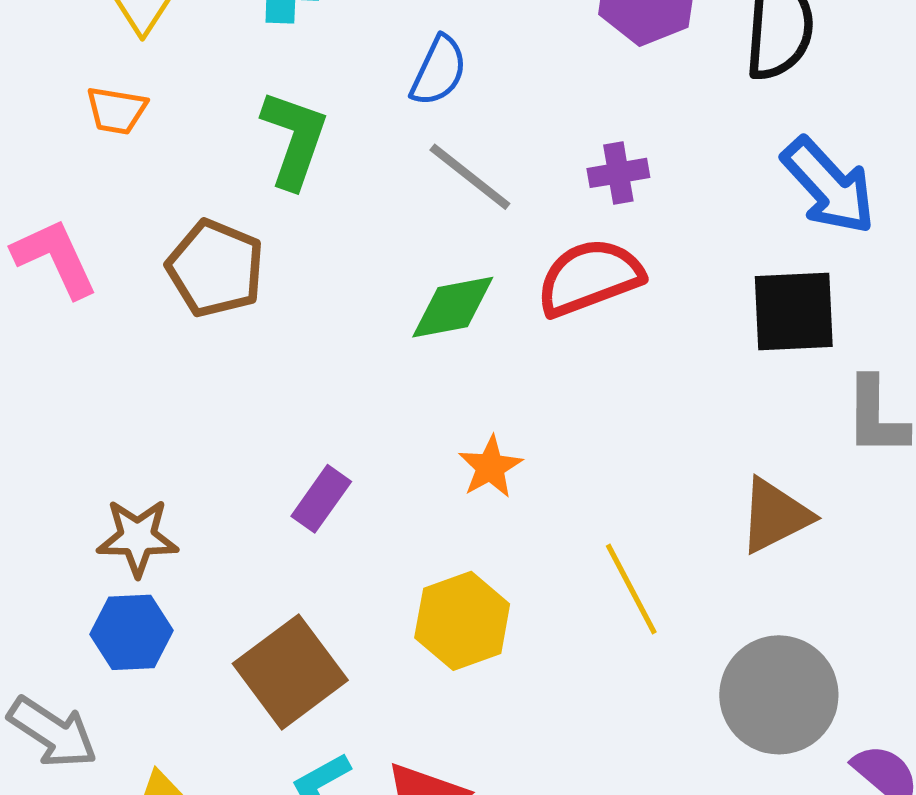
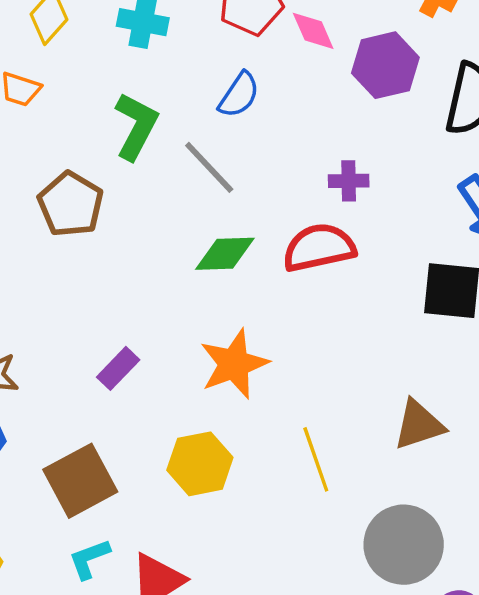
gray line: (470, 177) -> (209, 167), moved
orange star: (490, 467) -> (234, 364), size x1.6

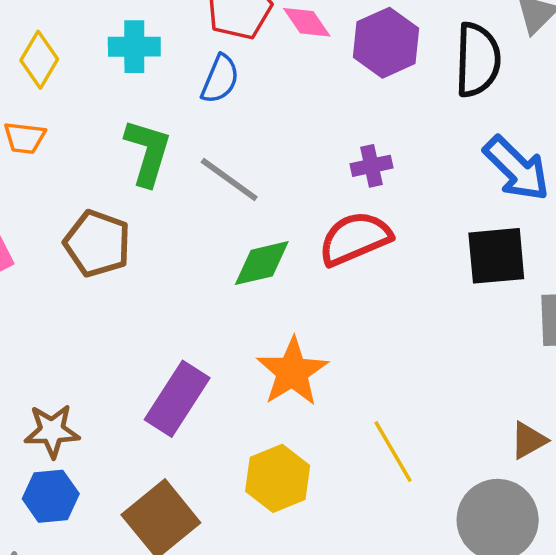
blue semicircle: (239, 95) -> (220, 79), moved
purple rectangle: (118, 368) -> (177, 399), size x1.6
brown triangle: (419, 425) -> (529, 440), moved, size x0.7

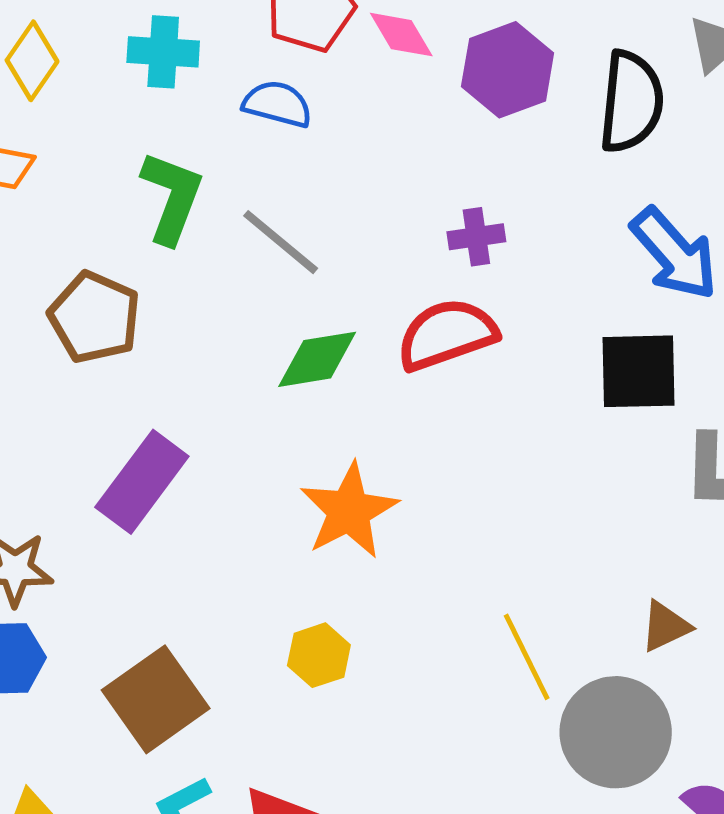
blue semicircle: (220, 79) -> (277, 104), turned -102
purple rectangle: (177, 399) -> (142, 482), moved
yellow line: (393, 451) -> (527, 657), moved
yellow hexagon: (278, 478) -> (319, 655), size x0.7

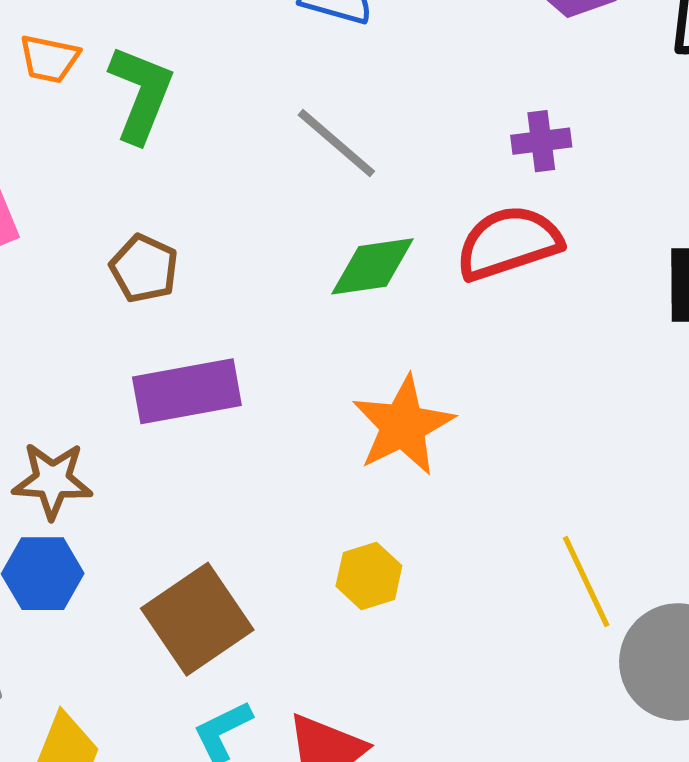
green L-shape: (172, 197) -> (141, 94), moved
brown pentagon: (94, 317) -> (144, 268), moved, size x0.7
purple rectangle: (142, 482) -> (187, 391), turned 42

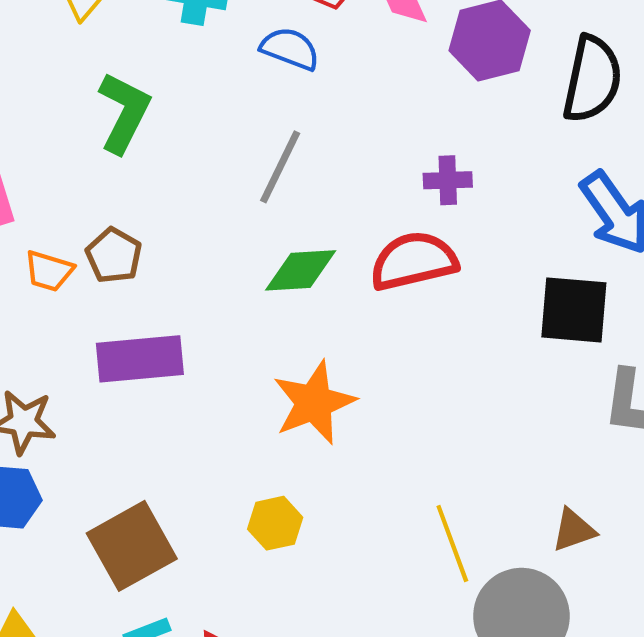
orange trapezoid: (49, 59) -> (49, 271), moved
gray line: (336, 143) -> (280, 167), turned 70

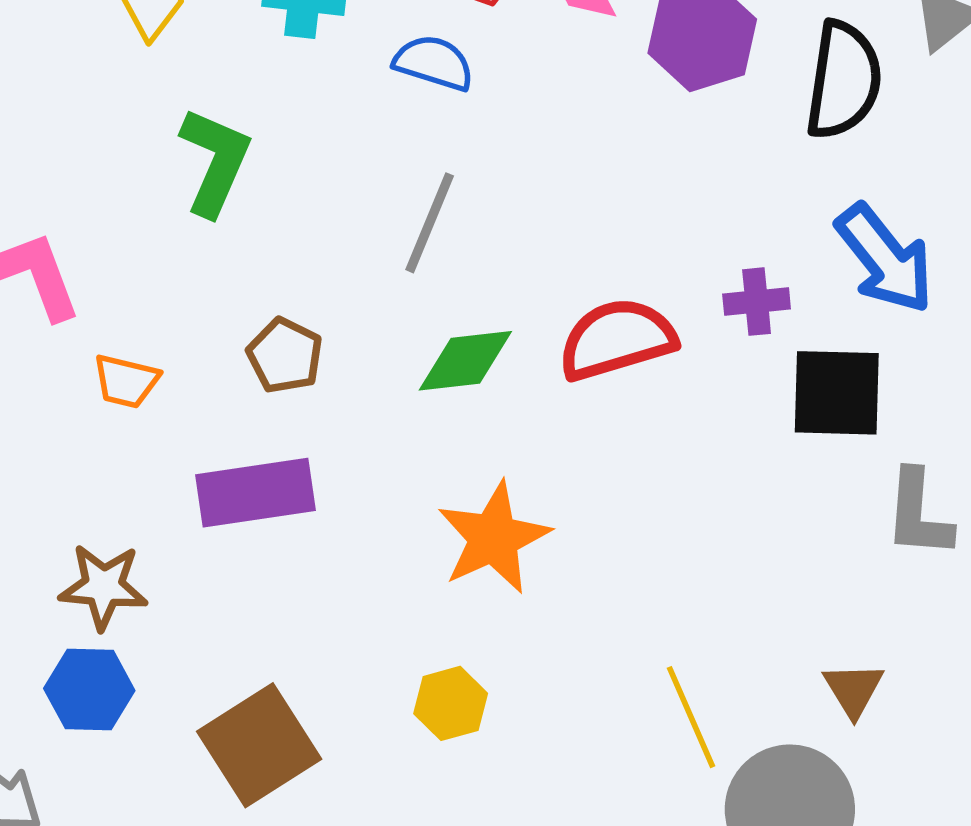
purple cross: (448, 180) -> (757, 302), moved
brown pentagon: (114, 255) -> (285, 356), moved
brown triangle: (574, 530) -> (853, 690), turned -39

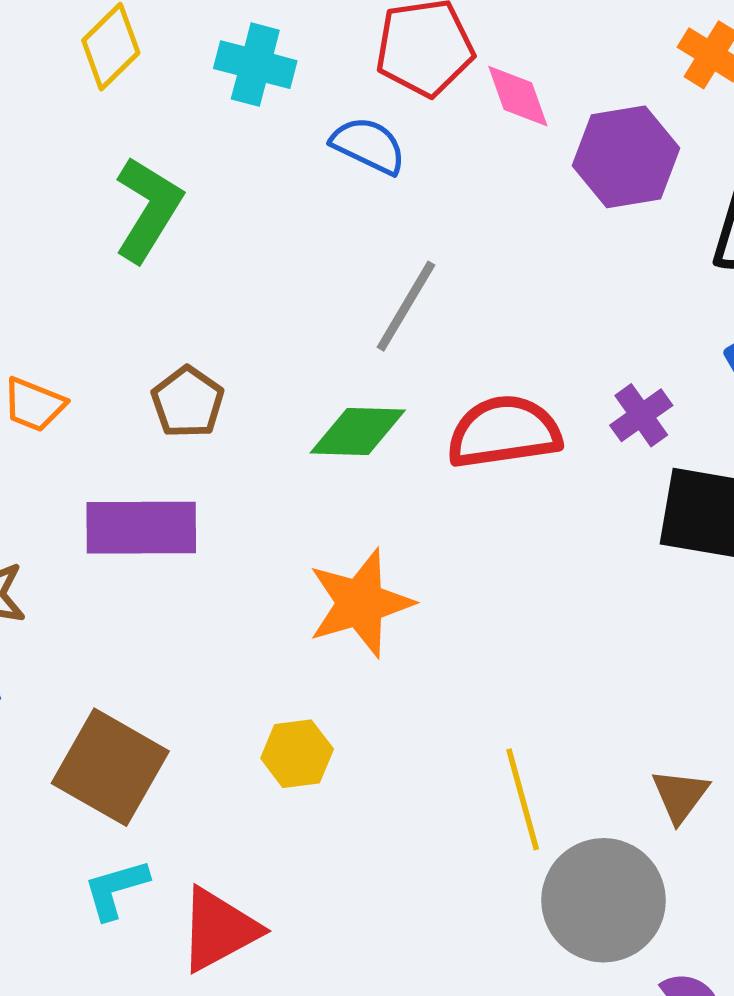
gray line: (430, 223) -> (406, 306), moved
purple cross: (757, 302) -> (641, 415), turned -38
brown square: (259, 745) -> (110, 767), turned -36

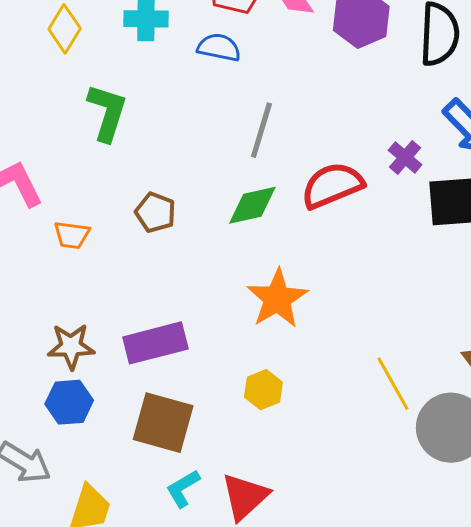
purple rectangle: (141, 528) -> (155, 343), moved

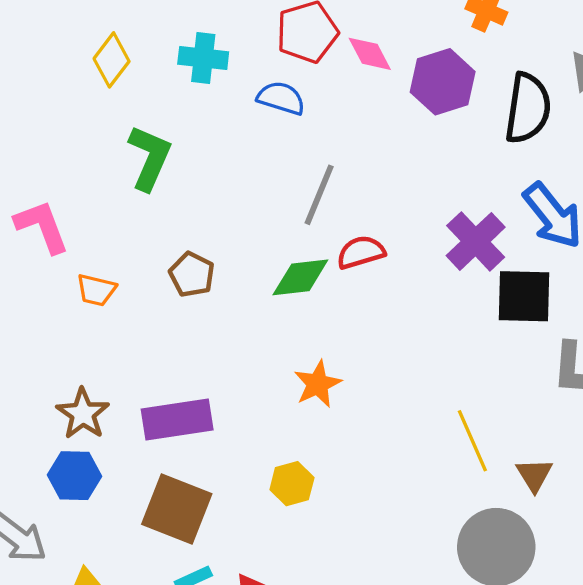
purple cross: (405, 157) -> (476, 241), size x1.6
red semicircle: (332, 185) -> (361, 252), moved, size x0.7
orange star: (277, 299) -> (318, 384), size x0.7
brown star: (71, 346) -> (83, 414), turned 30
yellow line: (393, 384) -> (472, 441), moved

